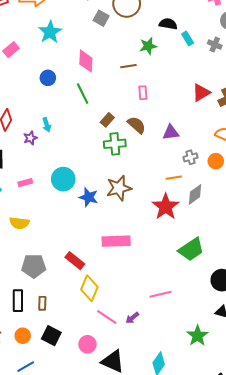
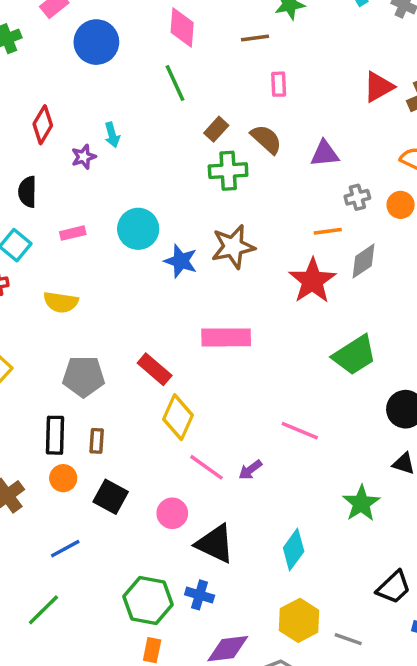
blue circle: (48, 78) -> (96, 42), moved, size x1.6
pink line: (160, 294) -> (300, 431), turned 35
orange circle: (23, 336) -> (63, 478), moved

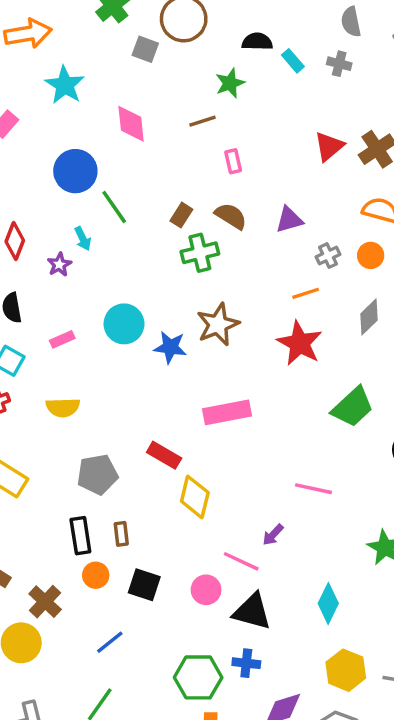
blue circle: (96, 42) -> (75, 171), moved
green line: (175, 83) -> (114, 207), moved
gray diamond: (363, 261) -> (369, 317), moved
pink line: (207, 467) -> (241, 561), moved

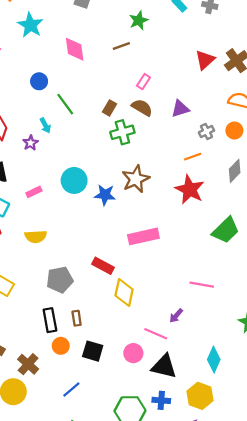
pink rectangle: (233, 161) -> (143, 82), moved, turned 48
blue circle: (75, 171) -> (39, 81), size x0.6
yellow hexagon: (346, 670) -> (200, 396), moved

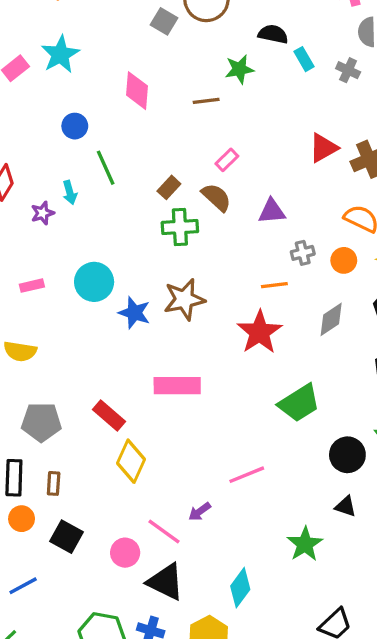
cyan star: (30, 25) -> (60, 54), moved
pink line: (202, 285) -> (247, 475), turned -45

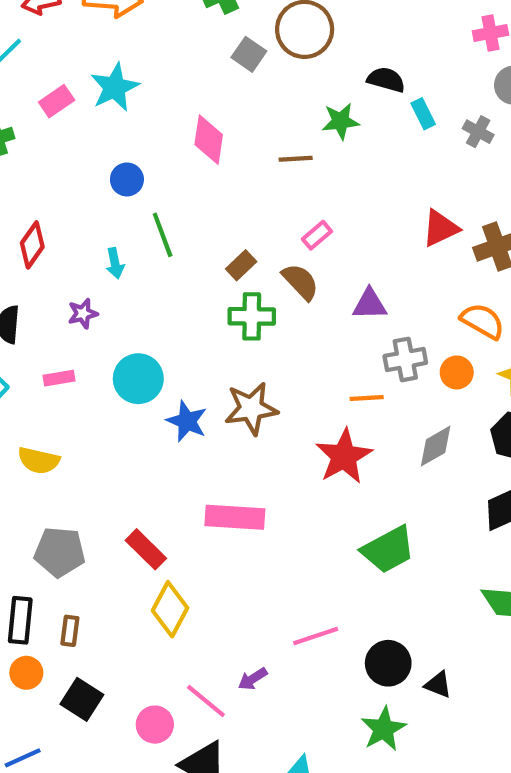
purple star: (43, 213) -> (83, 314), moved
gray cross: (303, 253) -> (405, 359), size x1.4
black circle: (347, 455) -> (388, 663), moved

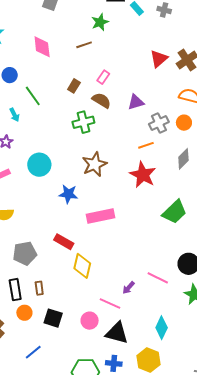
brown rectangle: (241, 265) -> (74, 86), moved
blue star: (187, 421) -> (68, 194), moved
pink line: (316, 636) -> (158, 278), moved, turned 60

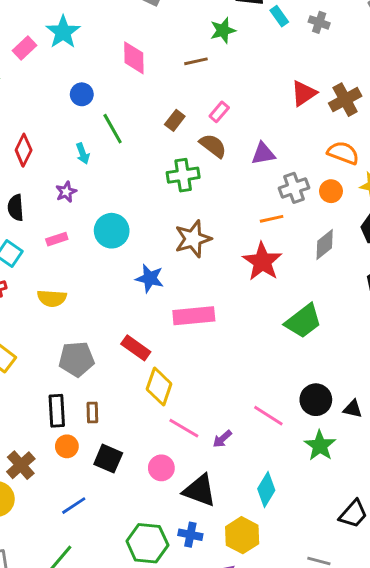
purple arrow: (129, 288) -> (222, 439), moved
pink line: (110, 304) -> (184, 428), moved

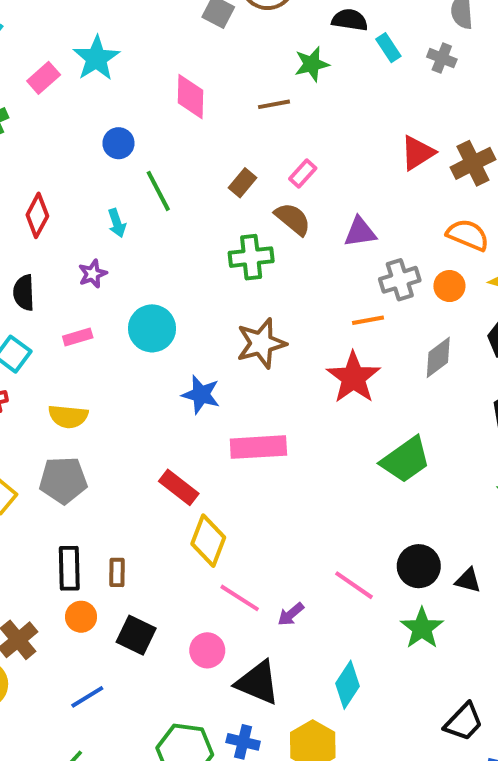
gray pentagon: (76, 359) -> (63, 480), moved

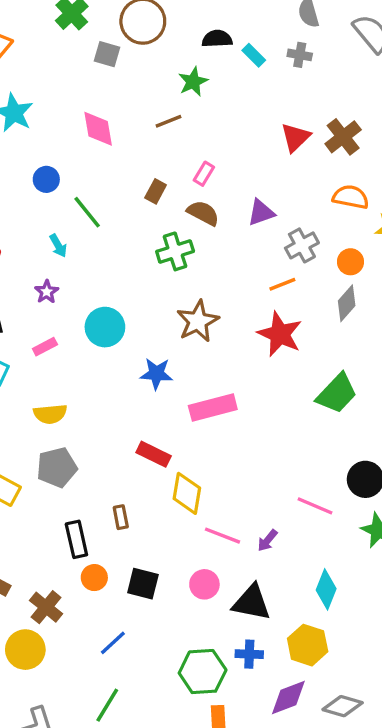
orange circle: (449, 286) -> (350, 262), moved
brown rectangle: (117, 572) -> (121, 517), moved

